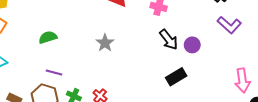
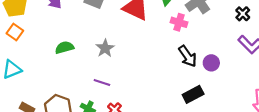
gray star: (105, 43) -> (105, 48), moved
purple line: (54, 72) -> (102, 83), moved

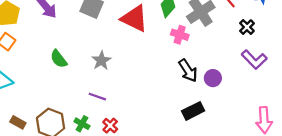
green semicircle: (64, 47) -> (59, 59), turned -114

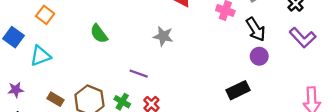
gray star: (101, 61) -> (163, 36), moved, turned -30
black arrow: (188, 71) -> (256, 29), moved

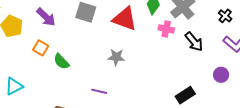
orange square: (45, 15) -> (41, 48), moved
purple circle: (259, 56) -> (221, 75), moved

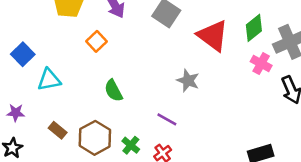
green semicircle: (61, 62) -> (113, 91), moved
purple line: (99, 91) -> (167, 119), moved

